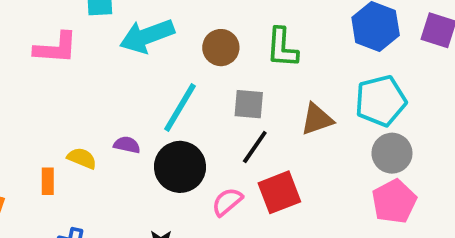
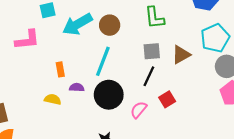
brown circle: (221, 48) -> (110, 25), moved
gray square: (249, 104) -> (152, 51), moved
orange rectangle: (48, 181) -> (60, 69), moved
red square: (279, 192) -> (167, 99), size x0.7

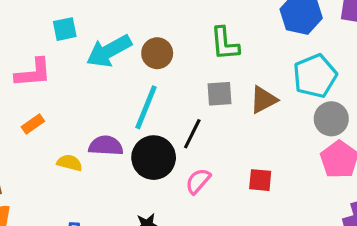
orange rectangle: (60, 69) -> (33, 124), moved, turned 64
black line: (149, 76) -> (192, 134), moved
purple semicircle: (77, 87) -> (106, 146), size x1.5
red square: (167, 99) -> (260, 180), moved, turned 35

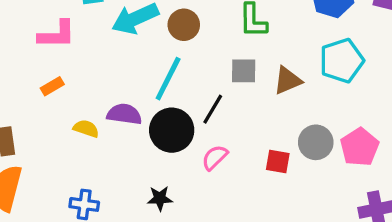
gray circle: (331, 119) -> (316, 142), moved

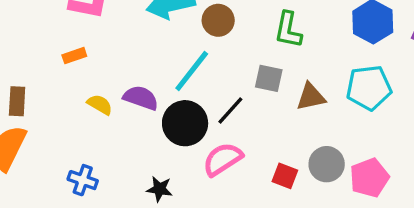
pink semicircle: (215, 157) -> (223, 159), size x1.4

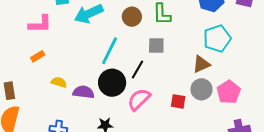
brown circle: (218, 20) -> (132, 17), moved
brown triangle: (311, 97) -> (201, 64), moved
purple semicircle: (141, 98) -> (83, 92), moved

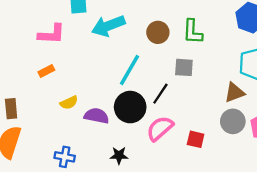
yellow semicircle: (59, 82) -> (69, 103), turned 133
red square: (178, 101) -> (196, 139), moved

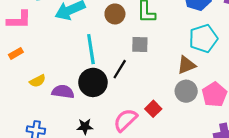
cyan line: (130, 70) -> (91, 49), turned -36
pink semicircle: (160, 128) -> (125, 120), moved
red square: (196, 139) -> (153, 109), turned 35

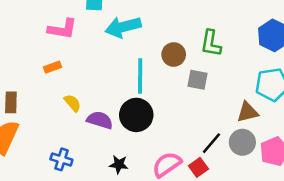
brown circle: (115, 14) -> (174, 54), moved
black line: (120, 69) -> (211, 143), moved
yellow semicircle: (38, 81) -> (72, 103), turned -112
red square: (153, 109) -> (198, 167), moved

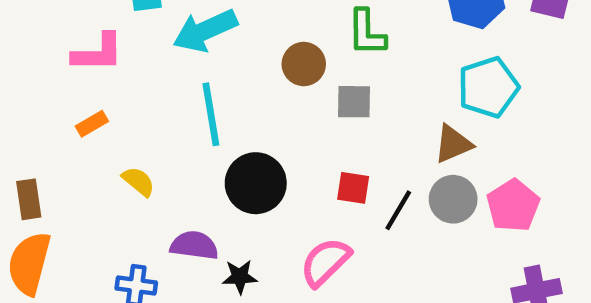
cyan line: (140, 76) -> (211, 114), moved
purple semicircle: (100, 120) -> (194, 245), moved
red square: (198, 167) -> (353, 188), moved, turned -36

